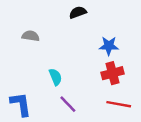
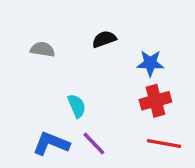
black semicircle: (78, 12) -> (104, 39), moved
blue L-shape: (21, 104) -> (51, 144), moved, turned -60

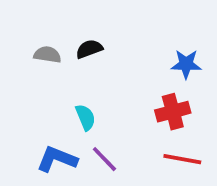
black semicircle: (104, 39) -> (89, 49), moved
blue star: (150, 63) -> (186, 64), moved

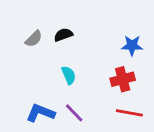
gray semicircle: (47, 55) -> (34, 39), turned 126
cyan semicircle: (85, 117) -> (69, 75), moved

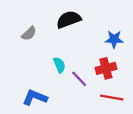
black semicircle: (63, 35) -> (69, 19), moved, size x1.5
purple line: (74, 113) -> (79, 79), moved

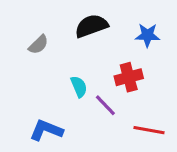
blue star: (114, 39) -> (147, 35), moved
red cross: (106, 68) -> (129, 77), moved

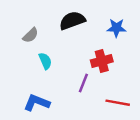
cyan semicircle: (79, 87) -> (45, 61), moved
purple line: (105, 105) -> (83, 83), turned 66

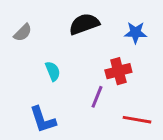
gray semicircle: (31, 35) -> (23, 33), moved
blue L-shape: (37, 103) -> (43, 120), turned -130

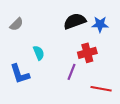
black semicircle: (84, 24) -> (75, 21), moved
blue L-shape: (43, 120) -> (20, 74), moved

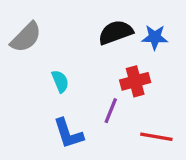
gray semicircle: (17, 24) -> (26, 37), size x1.5
blue L-shape: (20, 74) -> (68, 133), moved

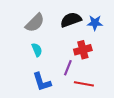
gray semicircle: (26, 37) -> (35, 23), moved
red line: (156, 137) -> (84, 84), moved

